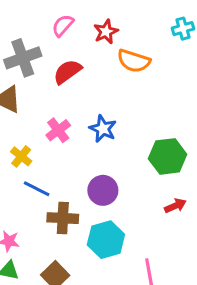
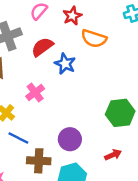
blue star: (103, 129) -> (65, 64), moved
red arrow: (175, 206) -> (113, 155), moved

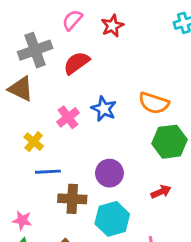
orange semicircle: (94, 39) -> (154, 103), moved
blue star: (65, 64) -> (104, 109), moved
blue line: (18, 138) -> (48, 172), turned -30

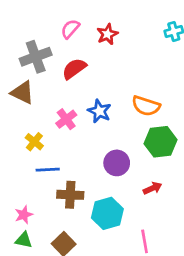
purple circle: (109, 173) -> (117, 163), moved
pink star: (22, 220) -> (24, 215), turned -30

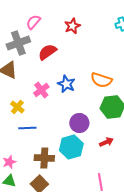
pink semicircle: (70, 29) -> (33, 22), moved
brown cross: (70, 195) -> (44, 158), moved
cyan hexagon: (107, 213) -> (71, 147), moved

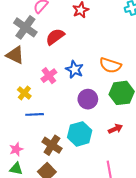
gray cross: (18, 43) -> (25, 27), turned -35
purple circle: (79, 123) -> (88, 99), moved
brown cross: (44, 158) -> (52, 145), turned 30

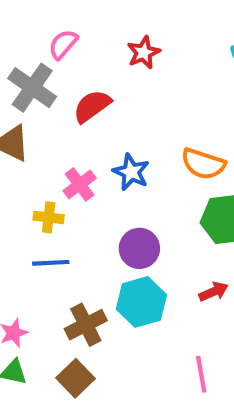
yellow cross: (24, 93) -> (49, 217), moved, turned -32
purple circle: (88, 99) -> (139, 248), moved
brown cross: (52, 145) -> (86, 325), turned 30

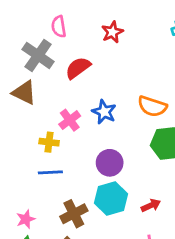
pink semicircle: (63, 44) -> (59, 27), turned -50
red arrow: (214, 292) -> (151, 205), moved

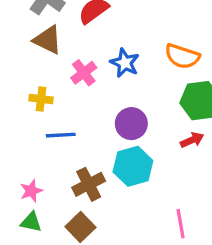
brown triangle: (24, 93) -> (48, 40), moved
yellow cross: (49, 142) -> (41, 99), moved
red arrow: (151, 205) -> (192, 140), moved

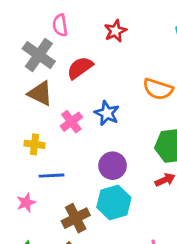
orange semicircle: (182, 56) -> (158, 89), moved
pink star: (31, 191) -> (26, 203), moved

